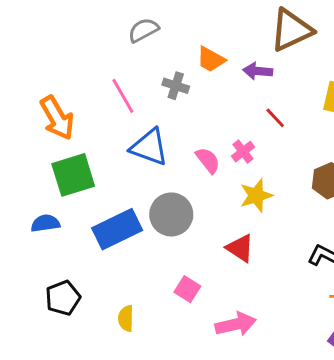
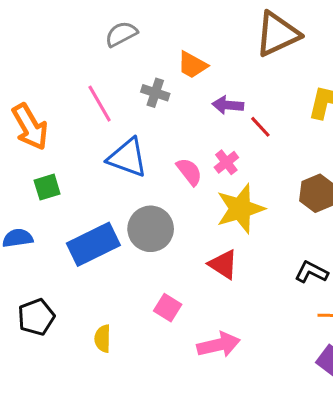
purple arrow: (258, 71) -> (228, 105), moved
green square: (73, 175) -> (47, 187), size x0.6
yellow star: (256, 195) -> (240, 209), size x1.4

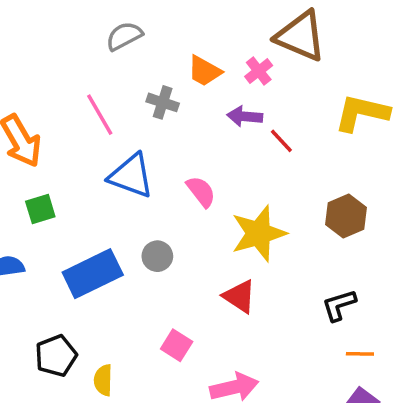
brown triangle: (277, 34) -> (301, 36), turned 48
pink cross: (226, 162) -> (259, 71), moved
gray circle: (151, 229) -> (157, 256), size x0.6
black L-shape: (311, 272) -> (339, 305), turned -44
black pentagon: (36, 317) -> (56, 356), moved

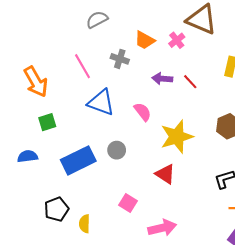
purple arrow: (245, 116) -> (162, 79), moved

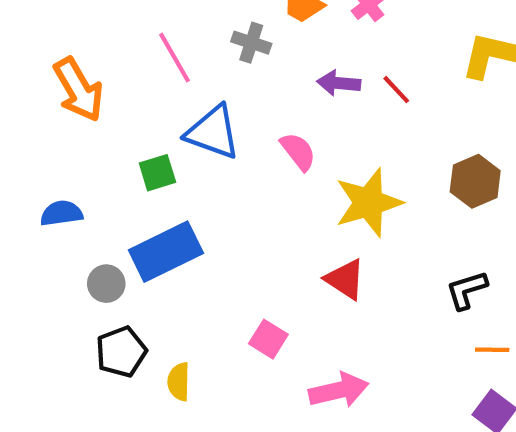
green square: (47, 122) -> (157, 173), moved
gray circle: (117, 150) -> (106, 284), moved
blue semicircle: (28, 156) -> (61, 213), moved

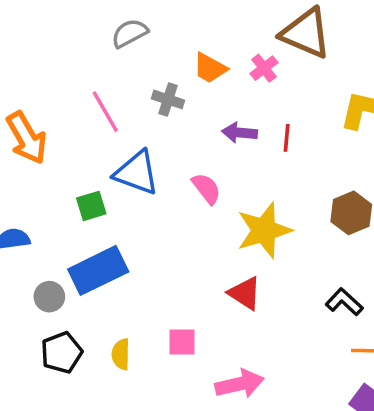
red line: (396, 90) -> (287, 138), turned 48
black L-shape: (467, 290) -> (344, 302), turned 60
pink square: (268, 339) -> (182, 342), turned -32
yellow semicircle: (179, 382) -> (121, 354), moved

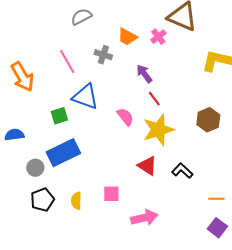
purple arrow: (240, 133) -> (144, 74), turned 48
red line: (287, 138) -> (154, 99), moved, turned -42
pink semicircle: (206, 188) -> (125, 117), moved
black L-shape: (344, 302) -> (182, 171), moved

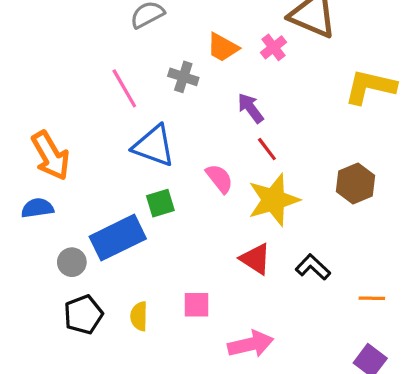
orange arrow: (22, 77) -> (51, 156), moved
green square: (59, 116) -> (160, 203), moved
orange line: (216, 199) -> (372, 298), moved

